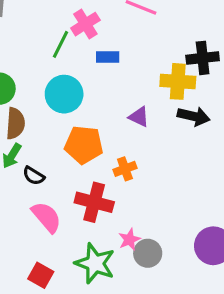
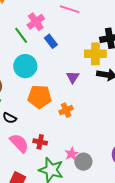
green line: (60, 44) -> (21, 35), turned -60
blue rectangle: (108, 57) -> (51, 41), turned 56
purple triangle: (139, 117) -> (73, 77), turned 40
red cross: (94, 202) -> (40, 142), moved, size x0.6

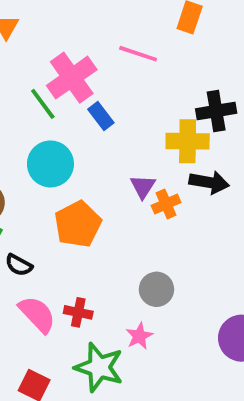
pink cross: (36, 22) -> (72, 78), size x1.4
orange pentagon: (40, 97) -> (78, 224), turned -30
orange cross: (66, 110) -> (166, 204), moved
gray circle: (83, 162) -> (156, 289), moved

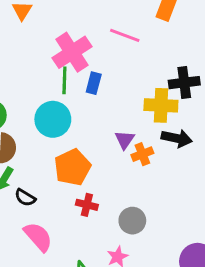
green line: (43, 104) -> (64, 80), moved, turned 36
blue rectangle: (101, 116) -> (94, 83), turned 50
red cross: (78, 312) -> (87, 205), moved

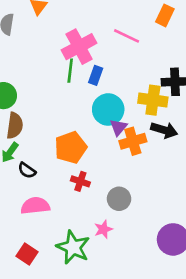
cyan circle: (53, 119) -> (108, 109), moved
orange cross: (142, 154) -> (133, 141), size x1.4
pink semicircle: (38, 237) -> (35, 206), turned -60

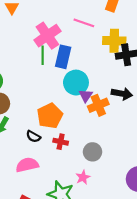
blue rectangle: (96, 75) -> (63, 57), size x1.5
yellow cross: (153, 100) -> (114, 41), moved
black semicircle: (27, 170) -> (33, 136), moved

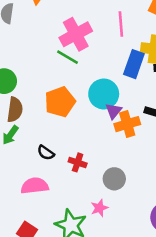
pink line: (84, 23) -> (121, 24), turned 60
green line: (43, 55) -> (67, 57), turned -66
blue rectangle: (63, 57) -> (134, 64), moved
orange pentagon: (50, 116) -> (60, 102), moved

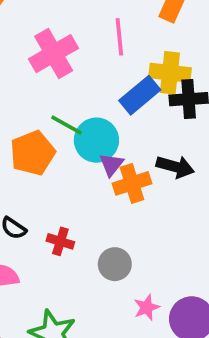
green line: (67, 57) -> (66, 125), moved
blue rectangle: (134, 64) -> (140, 95), turned 32
pink star: (99, 208) -> (147, 307), moved

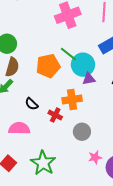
purple triangle: (111, 165) -> (89, 79), turned 32
orange cross: (132, 183) -> (72, 99), moved

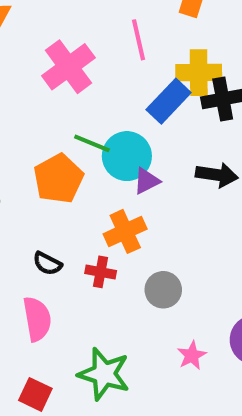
pink semicircle: (19, 128) -> (37, 319), turned 95
pink star: (95, 157) -> (192, 355), moved

